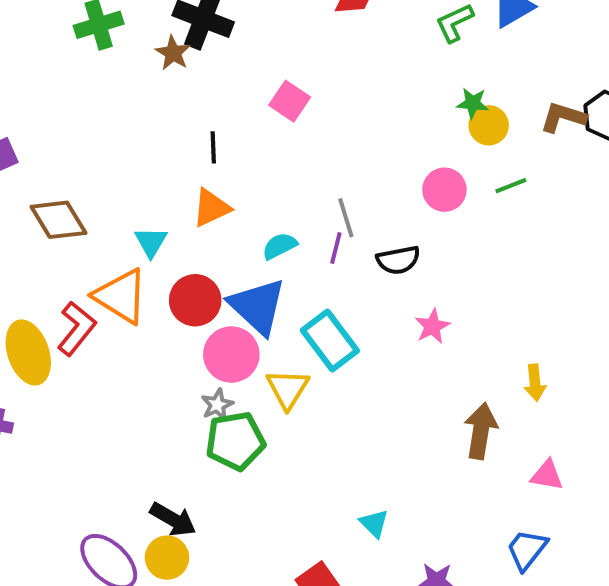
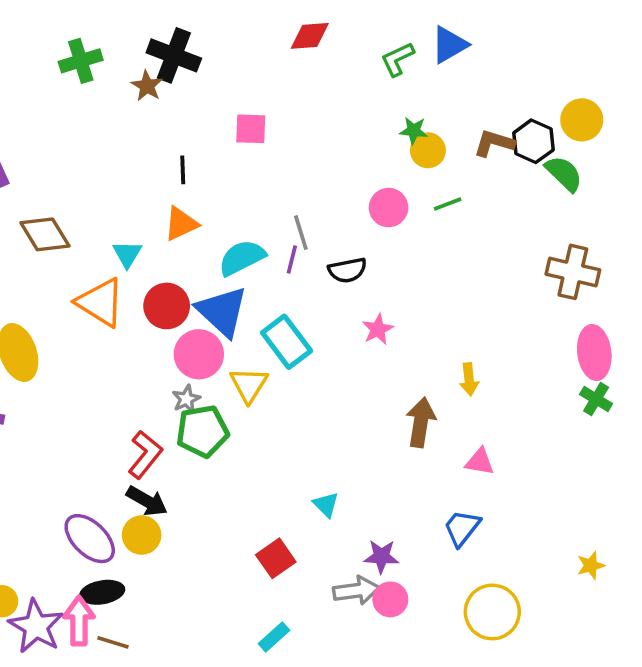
pink square: (290, 101) -> (251, 129), turned -32
cyan semicircle: (280, 246) -> (242, 258), size x1.5
red L-shape: (77, 328) -> (145, 454), moved

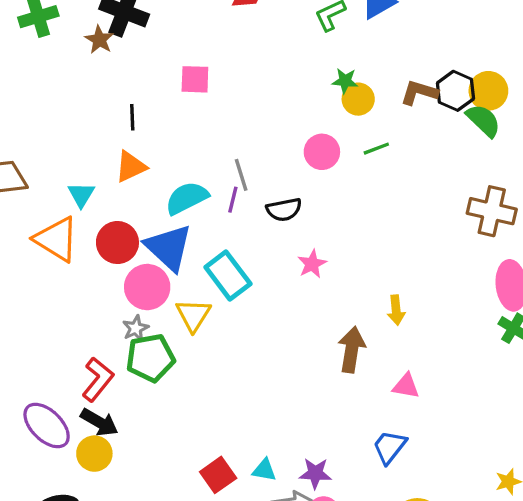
yellow circle: (582, 120) -> (488, 91), moved
cyan triangle: (326, 505) -> (264, 470), moved, turned -35
purple ellipse: (90, 539) -> (47, 426), moved

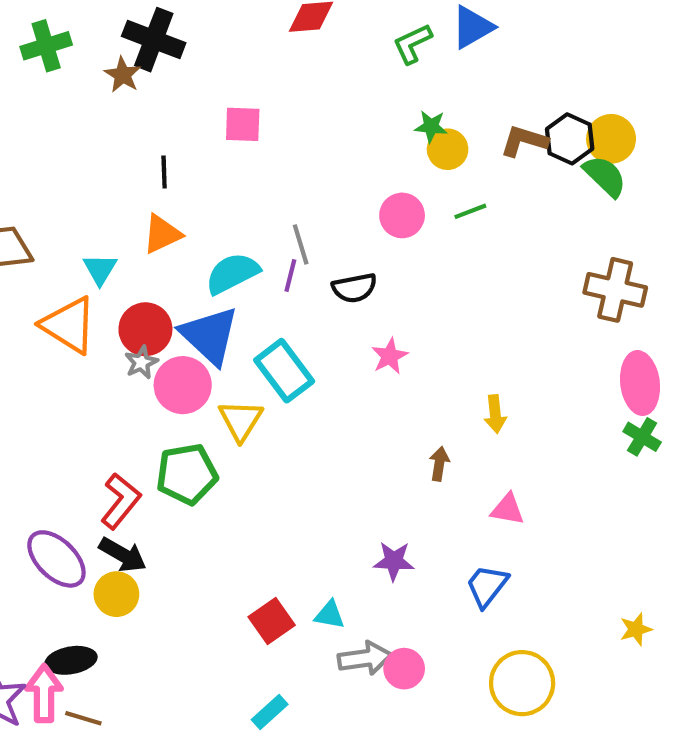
gray star: (136, 328) -> (141, 362), moved
brown arrow: (352, 350) -> (439, 464), size x0.6
purple star: (315, 473) -> (394, 561), moved

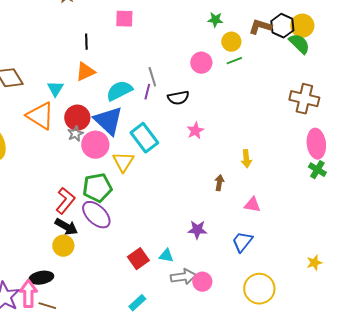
yellow circle: (448, 149) -> (231, 42), moved
purple ellipse: (56, 559) -> (96, 215), moved

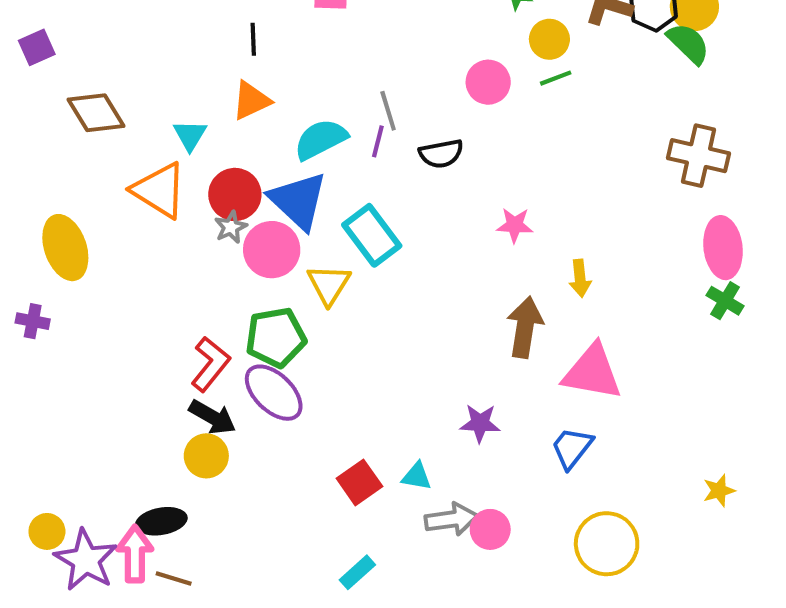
pink star: (195, 131) -> (515, 225), moved, turned 30
brown arrow: (219, 183) -> (525, 327), size x1.8
pink triangle: (252, 205) -> (592, 372), size x1.8

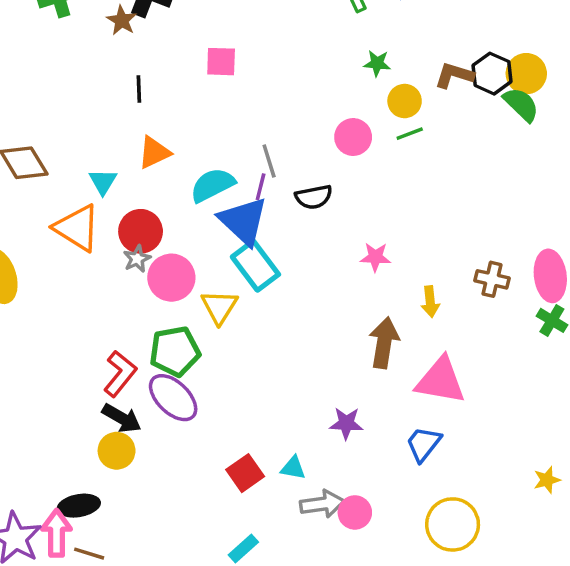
black line: (253, 39) -> (139, 89), moved
brown cross: (699, 156) -> (492, 279), moved, size x0.7
blue triangle: (298, 201) -> (243, 221), moved

